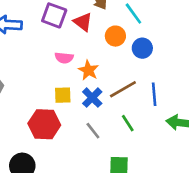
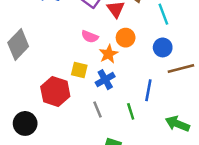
orange circle: (115, 36) -> (126, 38), moved
brown line: (123, 89) -> (181, 68), moved
blue line: (154, 94) -> (148, 90), moved

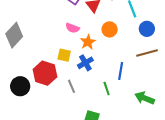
orange circle: (126, 38) -> (110, 29), moved
blue circle: (163, 47) -> (147, 29), moved
gray line: (98, 109) -> (72, 86), moved
black circle: (25, 123) -> (20, 86), moved

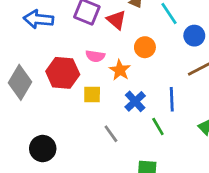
blue cross: (85, 63) -> (135, 101), moved
red hexagon: (45, 73) -> (63, 73), moved

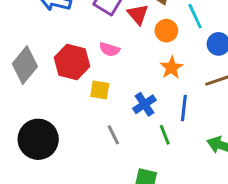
orange circle: (145, 47) -> (166, 31), moved
orange star: (120, 70) -> (172, 68), moved
black circle: (43, 149) -> (38, 139), size x1.4

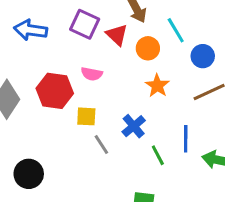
blue line: (184, 108) -> (186, 139), moved
gray line: (113, 135) -> (101, 144), moved
black circle: (38, 139) -> (29, 174), size x0.7

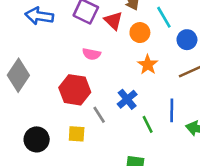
red hexagon: (55, 91) -> (75, 90), moved
yellow square: (86, 116) -> (77, 134), moved

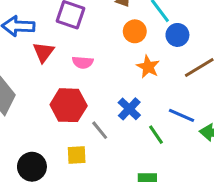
red triangle: (113, 21) -> (43, 52), moved, turned 30
blue circle: (187, 40) -> (177, 35), moved
blue line: (172, 110) -> (181, 115), turned -60

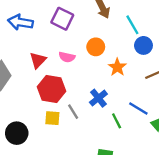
orange circle: (135, 31) -> (96, 47), moved
red triangle: (43, 52) -> (38, 60), moved
yellow square: (77, 155) -> (52, 118), moved

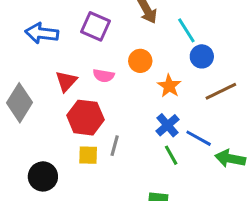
blue cross: (98, 98) -> (168, 125), moved
gray line: (73, 112) -> (115, 146), turned 49

